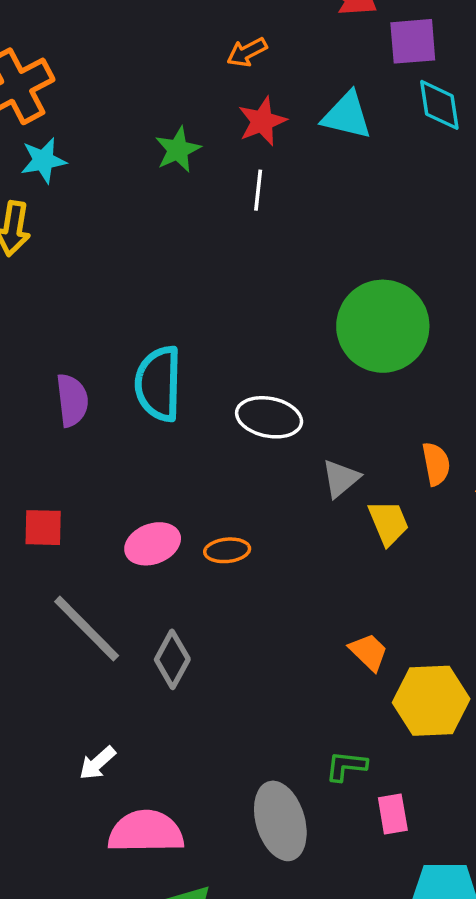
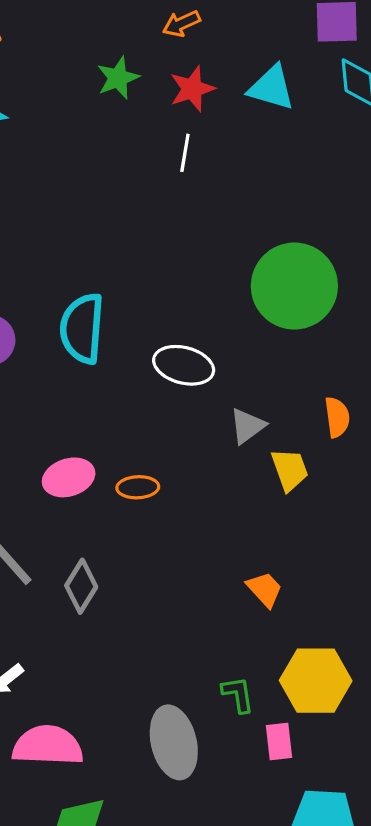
green star: (178, 150) -> (118, 78), moved
yellow hexagon: (431, 701) -> (316, 681), moved
green L-shape: (346, 766) -> (238, 694), turned 72

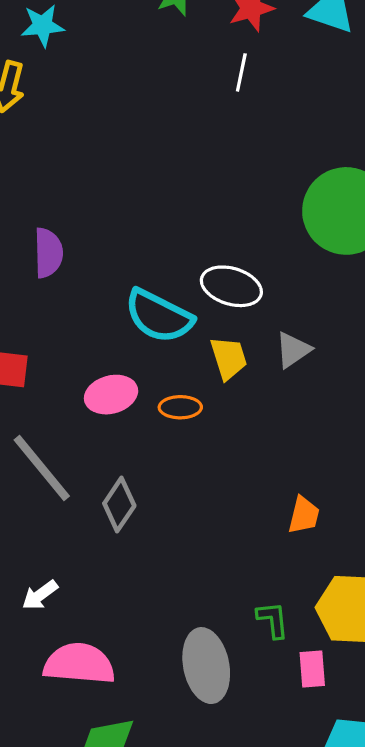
cyan semicircle: (82, 328) -> (159, 316), moved, turned -70
yellow trapezoid: (290, 470) -> (229, 358), moved
orange trapezoid: (265, 589) -> (304, 515), turned 54

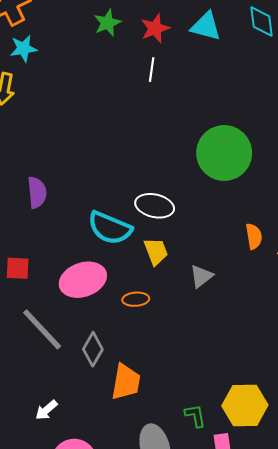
gray triangle: (293, 350) -> (201, 276), moved
pink ellipse: (111, 395) -> (83, 280), size x1.4
orange ellipse: (180, 407) -> (136, 299), moved
orange trapezoid: (304, 515) -> (126, 382), moved, size x1.5

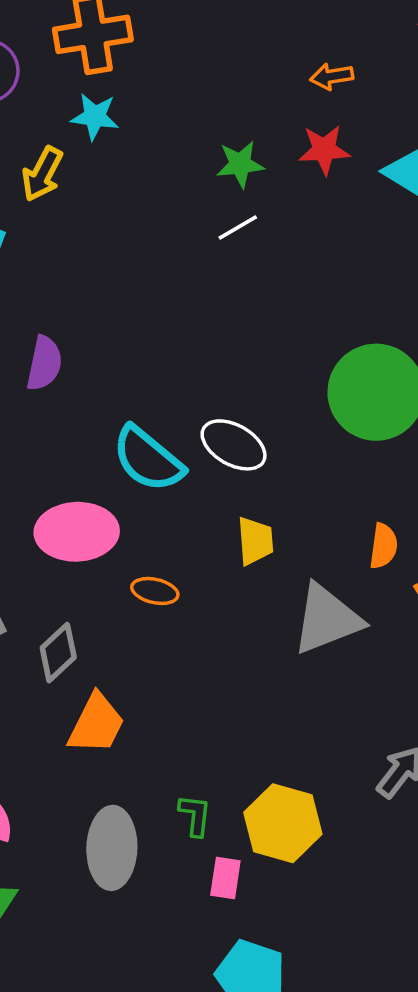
green star: (107, 23) -> (240, 164), moved
white line: (152, 70) -> (238, 227), moved, turned 35
yellow trapezoid: (156, 251) -> (255, 541), moved
gray triangle: (201, 276) -> (327, 619), moved, size x1.8

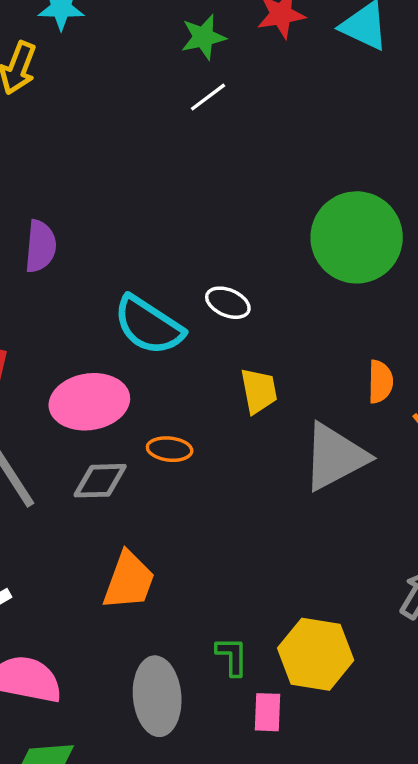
white ellipse: (234, 445) -> (228, 303), size x0.7
gray diamond: (58, 653) -> (100, 481), moved, turned 48

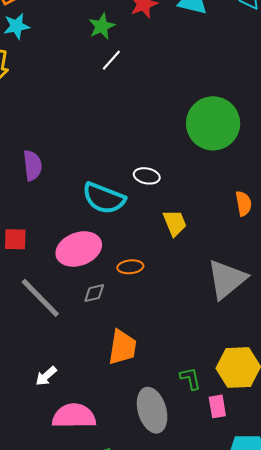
gray triangle: (335, 457) -> (227, 279), moved
gray diamond: (100, 481) -> (94, 293), size x0.7

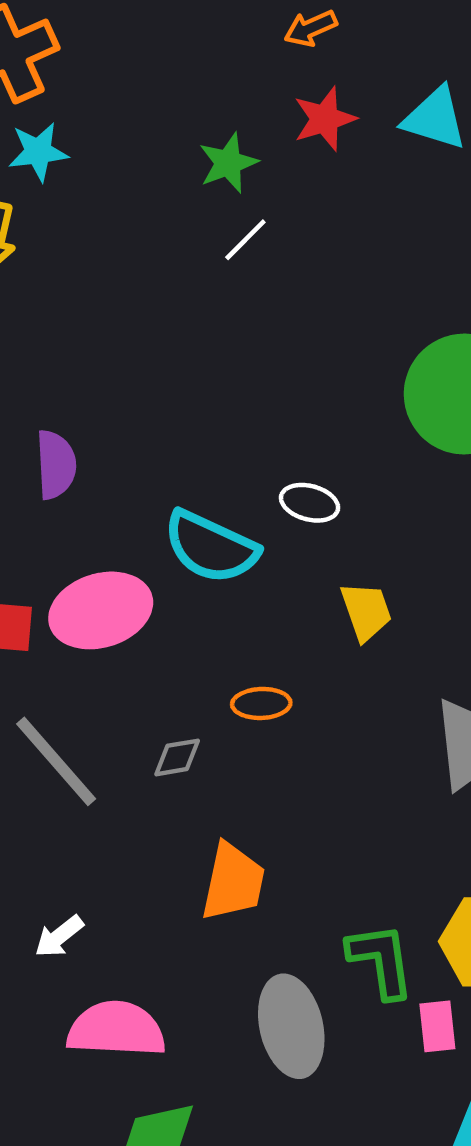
pink ellipse: (79, 249) -> (101, 610), moved
green L-shape: (190, 378) -> (381, 960), size x1.5

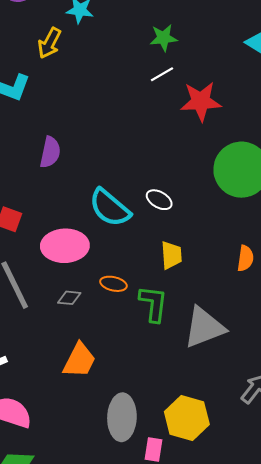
red star: (325, 119) -> (201, 101), moved, size x1.4
pink ellipse: (101, 610) -> (65, 246), moved
green L-shape: (381, 960) -> (153, 304), moved
gray ellipse: (291, 1026) -> (122, 417), moved

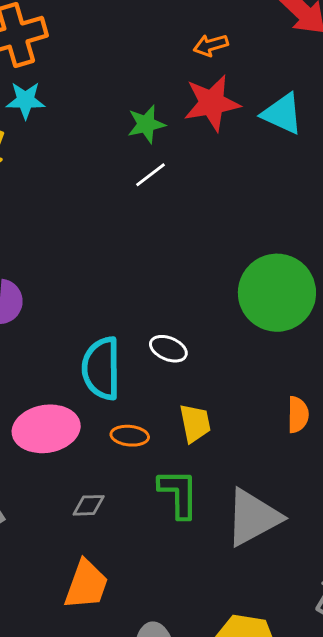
red star: (201, 101) -> (212, 103), moved
cyan semicircle: (110, 208) -> (101, 368), turned 57
orange ellipse: (113, 284) -> (130, 436), moved
gray diamond: (69, 298) -> (89, 505), moved

